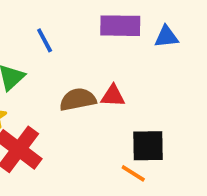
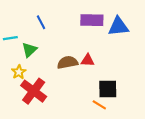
blue triangle: (166, 37) -> (118, 26), size x1.5
blue line: (45, 40) -> (41, 22), moved

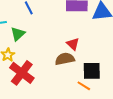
red triangle: (88, 60) -> (73, 44), turned 40
brown semicircle: (68, 62) -> (65, 59), moved

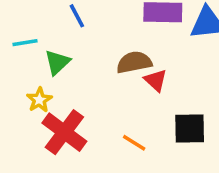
brown semicircle: (65, 59) -> (134, 62), moved
orange line: (84, 86) -> (134, 143), moved

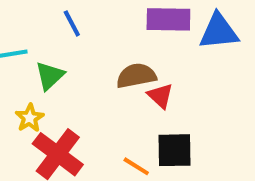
black square: (190, 129) -> (174, 150), moved

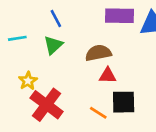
green triangle: (50, 76) -> (53, 45), moved
red triangle: (160, 96) -> (108, 76), moved, turned -42

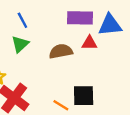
red triangle: (108, 76) -> (90, 43), moved

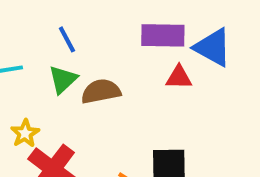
blue triangle: (110, 25) -> (213, 47), turned 35
brown semicircle: (61, 51) -> (101, 91), moved

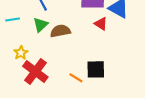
red triangle: (179, 77) -> (101, 24), turned 32

